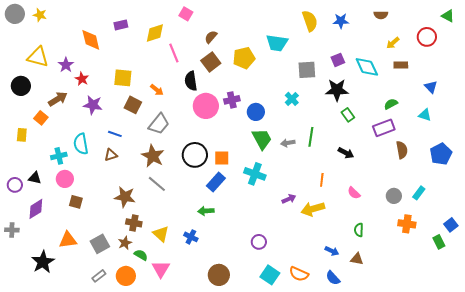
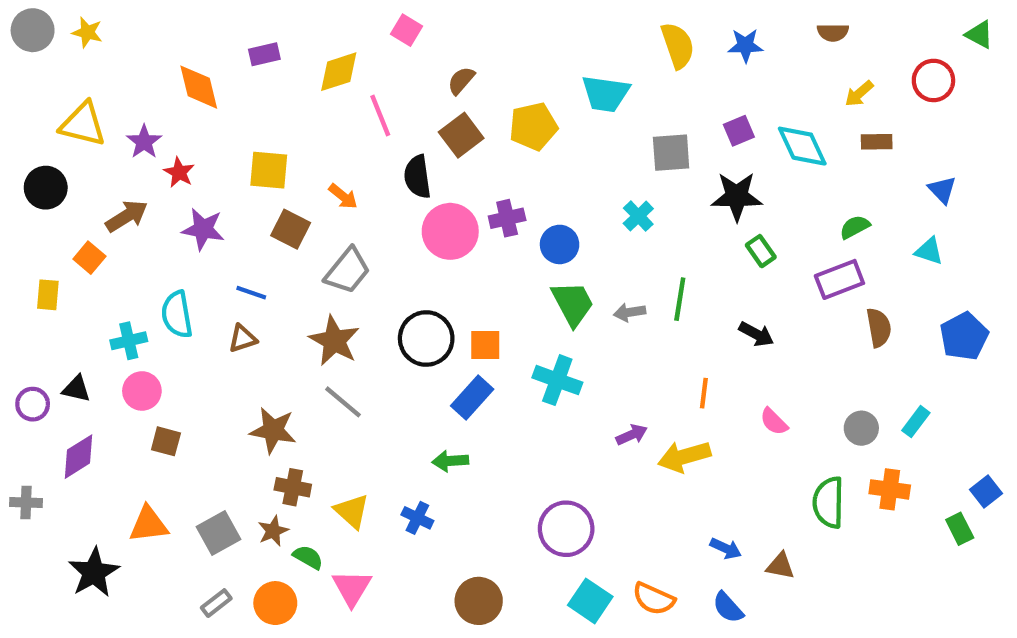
green semicircle: (359, 230) -> (829, 502), moved, size x1.6
purple circle: (259, 242) -> (566, 529), size x1.6

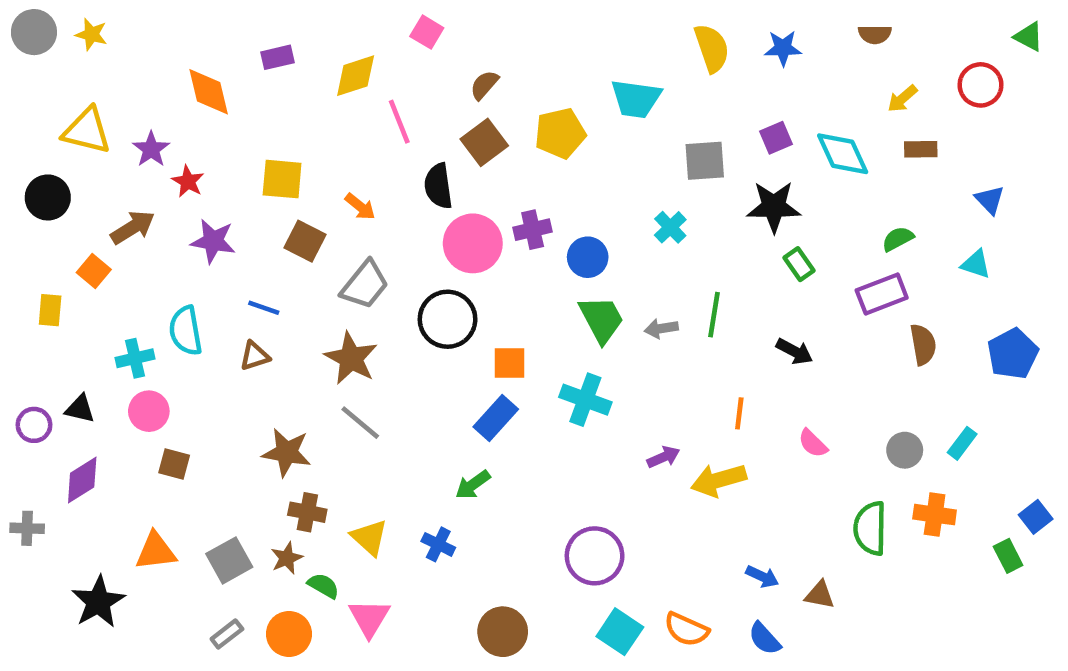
black circle: (426, 339) -> (448, 319), moved
green arrow: (450, 461) -> (473, 485), turned -32

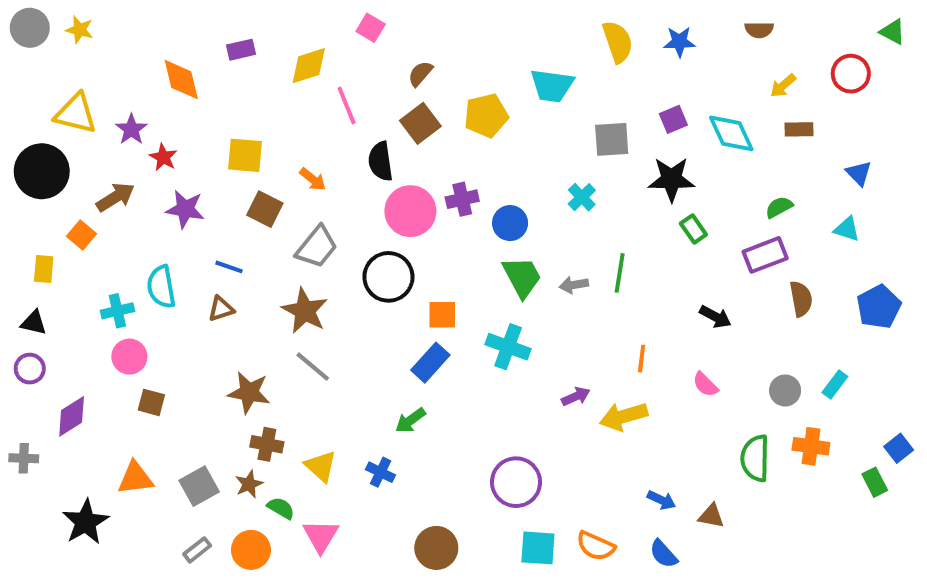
black circle: (48, 197) -> (42, 171), size x1.4
black arrow: (794, 351) -> (715, 317), moved
black triangle: (80, 409) -> (34, 323), moved
cyan square: (620, 632) -> (538, 548), turned -30

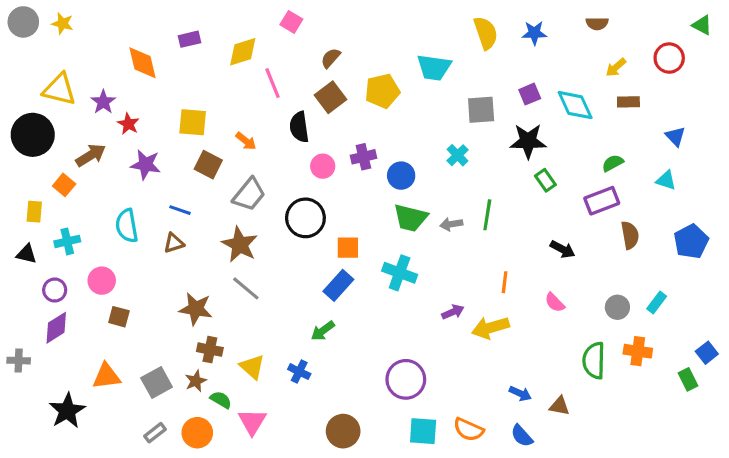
pink circle: (410, 211) -> (323, 166), size x0.6
green trapezoid: (522, 277) -> (411, 218), turned 132
cyan cross: (117, 311) -> (67, 241), moved
purple circle: (30, 369) -> (55, 290), moved

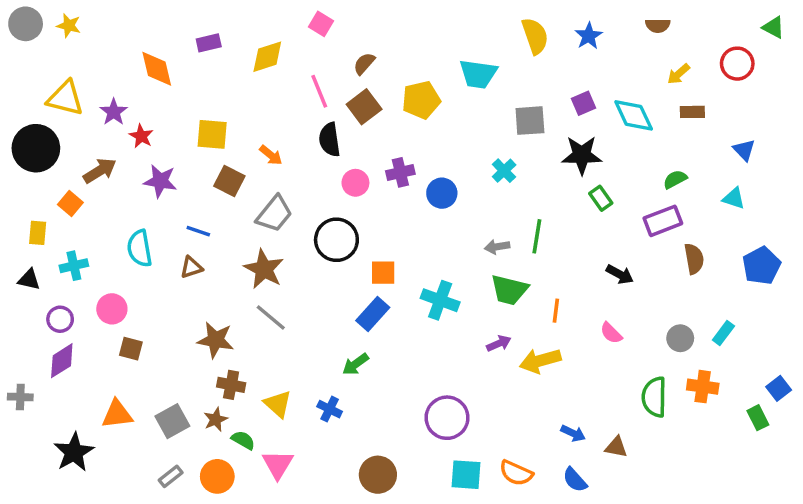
blue star: (534, 33) -> (589, 36), turned -30
pink line: (273, 83) -> (319, 91), moved
green trapezoid: (411, 218) -> (509, 290), moved

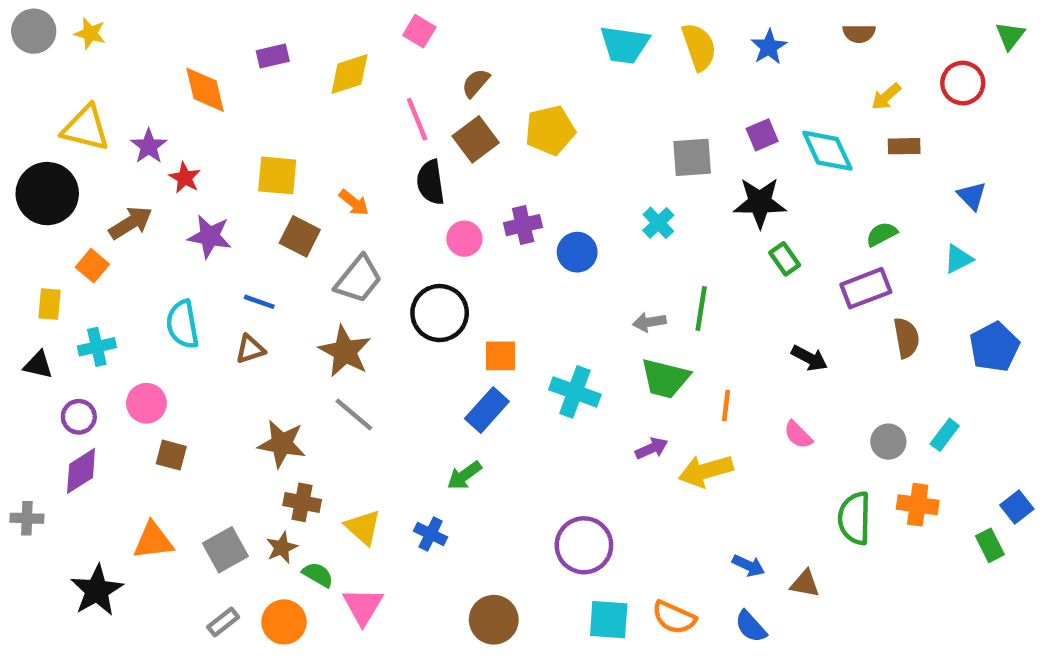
green triangle: (773, 27) -> (1010, 36), turned 40
cyan trapezoid: (478, 74) -> (625, 45), moved
cyan triangle: (734, 198) -> (958, 259), turned -45

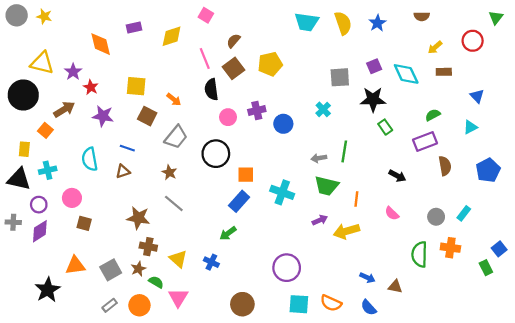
brown star: (345, 351) -> (169, 172), size x0.6
black triangle: (38, 365) -> (19, 179), size x1.6
gray cross: (27, 518) -> (13, 222), moved

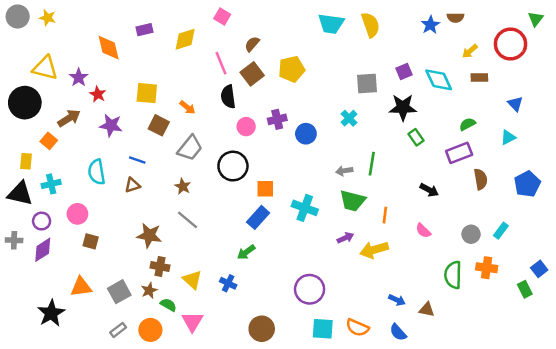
blue star: (377, 23) -> (430, 25), moved
red circle: (473, 41) -> (511, 44), size x1.4

